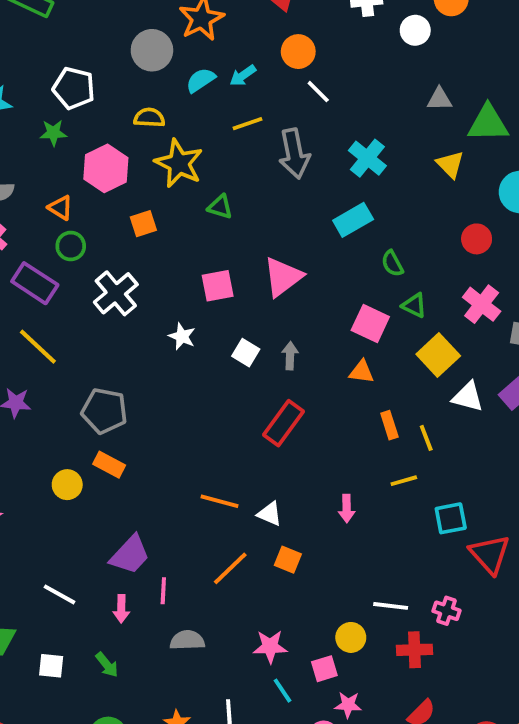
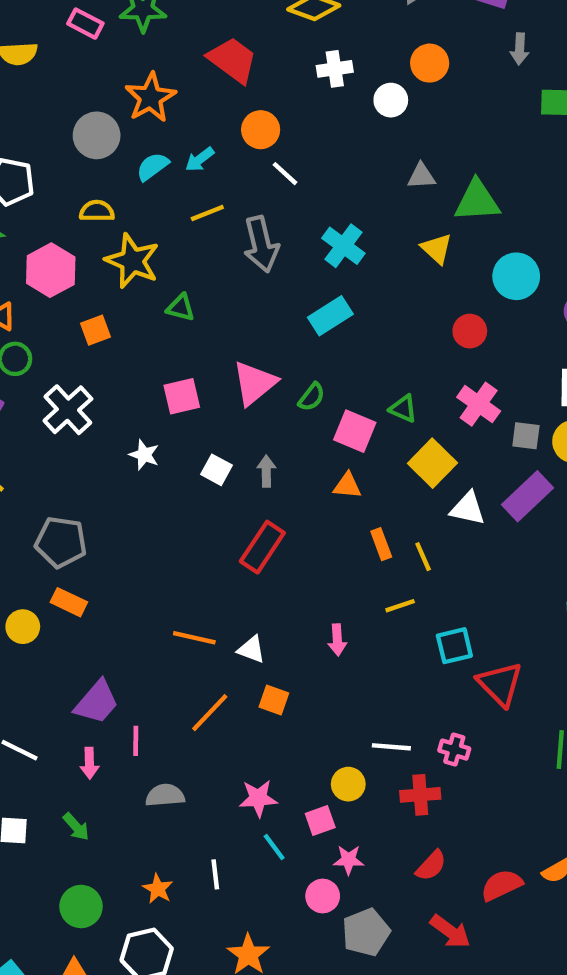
green semicircle: (392, 263) -> (312, 397), moved, turned -112

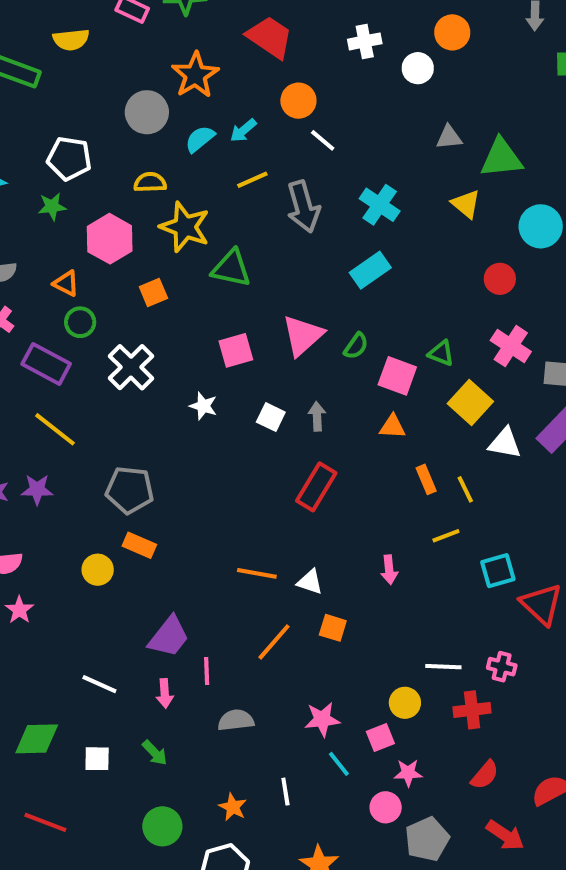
green triangle: (181, 308) -> (231, 268), size x1.5

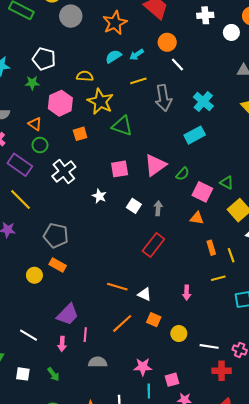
gray circle: (147, 112) -> (71, 16), moved
yellow circle: (405, 703) -> (179, 334), moved
cyan line: (339, 764) -> (149, 391), turned 32

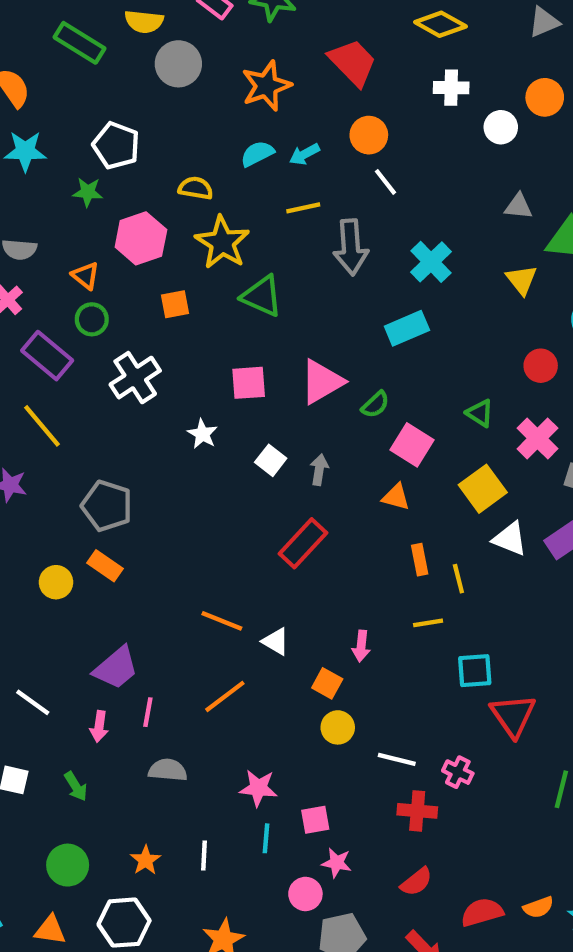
green triangle: (227, 183) -> (480, 413), moved
orange square: (154, 320) -> (327, 683), moved

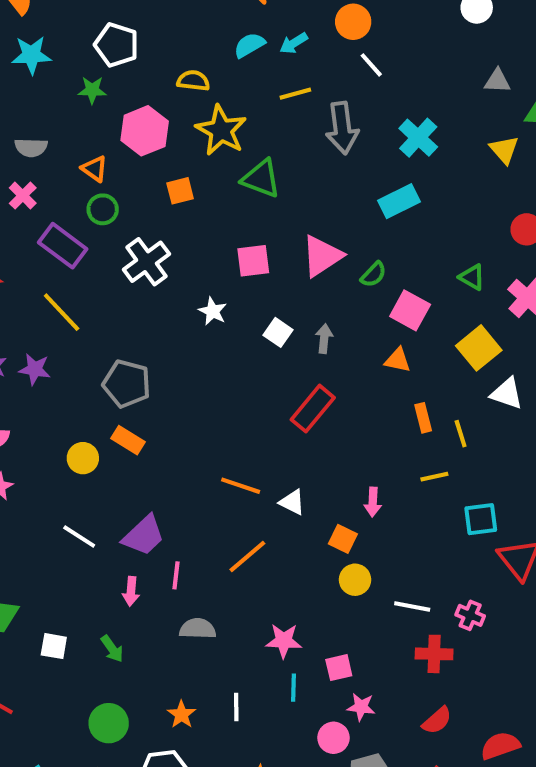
white line: (33, 702) -> (79, 536), moved

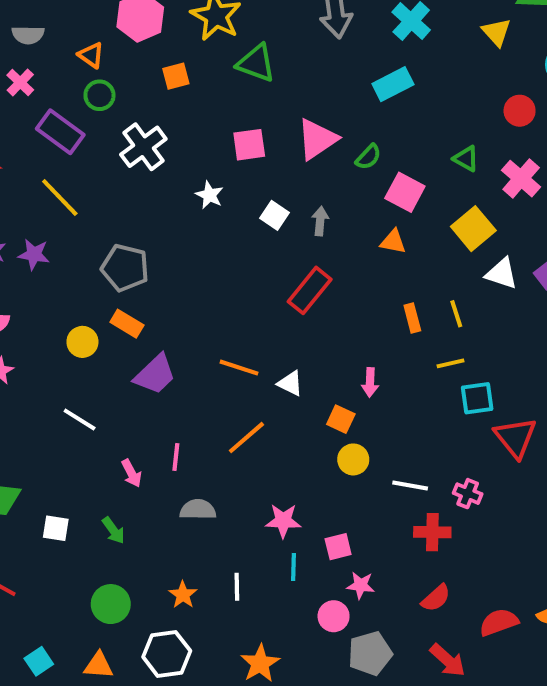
orange rectangle: (423, 418) -> (412, 318), moved
yellow line: (434, 477) -> (450, 363), moved
purple trapezoid: (144, 536) -> (155, 374), moved
pink arrow: (131, 591) -> (131, 473), turned -32

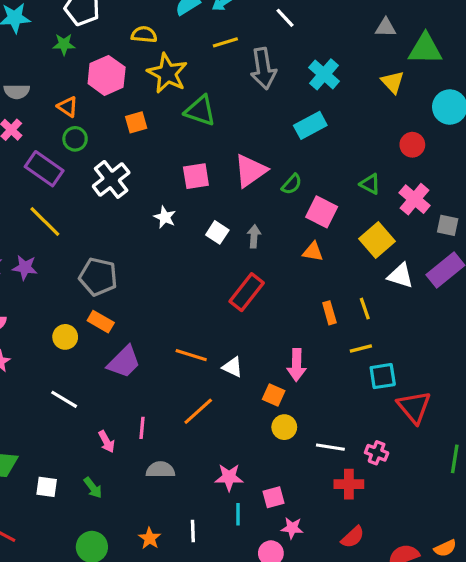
pink arrow: (370, 382) -> (297, 365), size x1.4

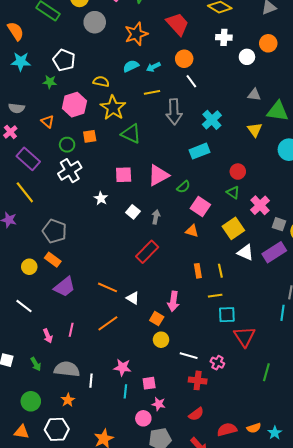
green circle: (75, 139) -> (67, 145), moved
red circle: (412, 145) -> (238, 172), moved
gray semicircle: (160, 470) -> (67, 369), moved, size x1.4
white line: (193, 531) -> (91, 381), moved

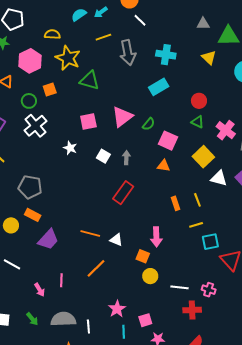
cyan cross: (212, 120) -> (166, 55), turned -30
pink star: (122, 367) -> (117, 309), turned -30

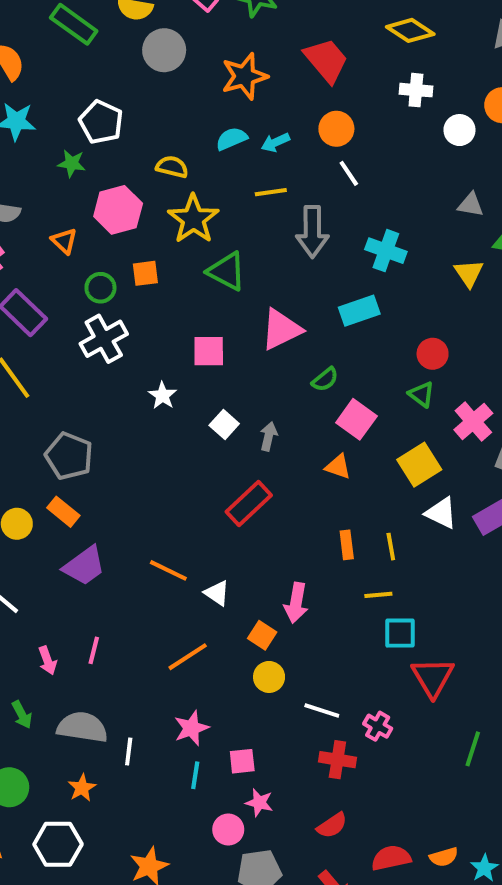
pink triangle: (122, 117) -> (281, 329), moved
orange line: (96, 268) -> (188, 657), moved

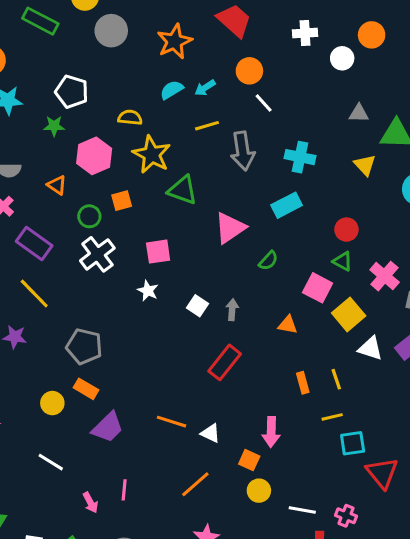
pink square: (209, 351) -> (158, 252), moved
pink square: (356, 419) -> (318, 288), moved

